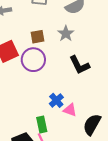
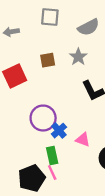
purple circle: (33, 60) -> (43, 118), moved
blue cross: (56, 100) -> (59, 131), moved

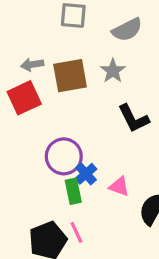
gray arrow: (11, 32) -> (32, 65), moved
brown square: (48, 60) -> (70, 76), size x1.6
green rectangle: (52, 155) -> (73, 191), moved

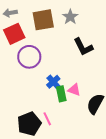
gray arrow: (32, 65) -> (10, 13), moved
purple circle: (64, 156) -> (29, 57), moved
green rectangle: (73, 191) -> (61, 94), moved

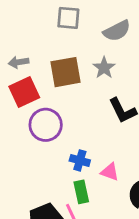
blue cross: (53, 82) -> (80, 160), turned -32
green rectangle: (61, 94) -> (81, 192), moved

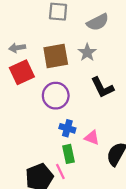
purple circle: (46, 125) -> (56, 96), moved

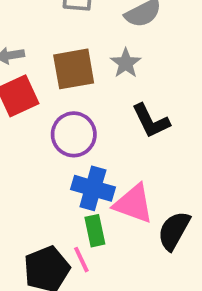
blue cross: (67, 128) -> (93, 188), size x1.5
pink triangle: (92, 138) -> (133, 204), size x1.6

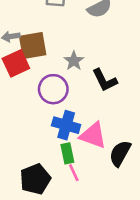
gray star: (126, 63) -> (74, 61), moved
brown square: (74, 69) -> (33, 45), moved
pink line: (81, 260) -> (74, 173), moved

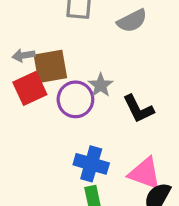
purple circle: (53, 89) -> (75, 99), moved
pink triangle: (93, 135) -> (145, 173), moved

